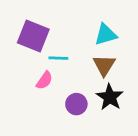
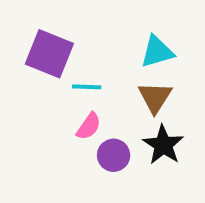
pink semicircle: (44, 80) -> (89, 126), moved

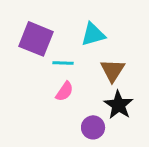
cyan triangle: (157, 52) -> (93, 34), moved
purple circle: (114, 155) -> (93, 127), moved

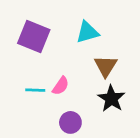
cyan line: (63, 63) -> (35, 90), moved
purple circle: (93, 127) -> (70, 122), moved

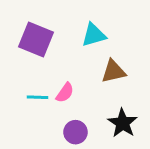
brown triangle: (106, 66) -> (113, 71), turned 45
black star: (111, 99) -> (123, 123), moved

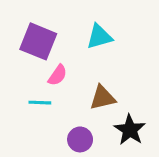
brown triangle: (113, 71) -> (103, 98), moved
pink semicircle: (65, 93) -> (58, 75), moved

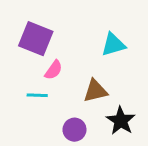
cyan triangle: (99, 37) -> (113, 45), moved

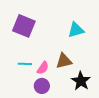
pink semicircle: (54, 70) -> (43, 68), moved
purple circle: (74, 130) -> (42, 86), moved

